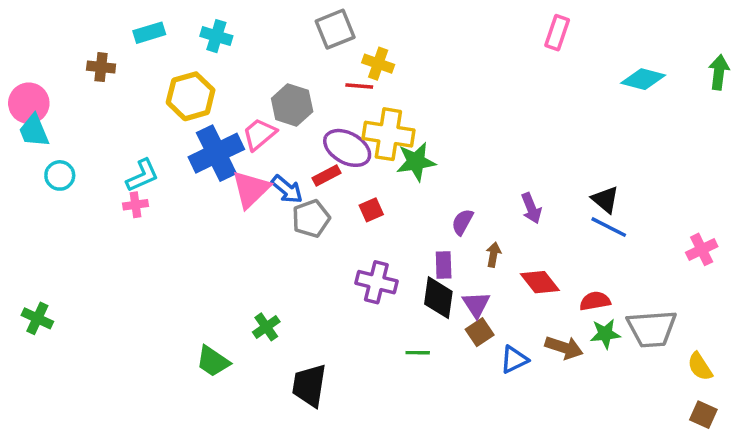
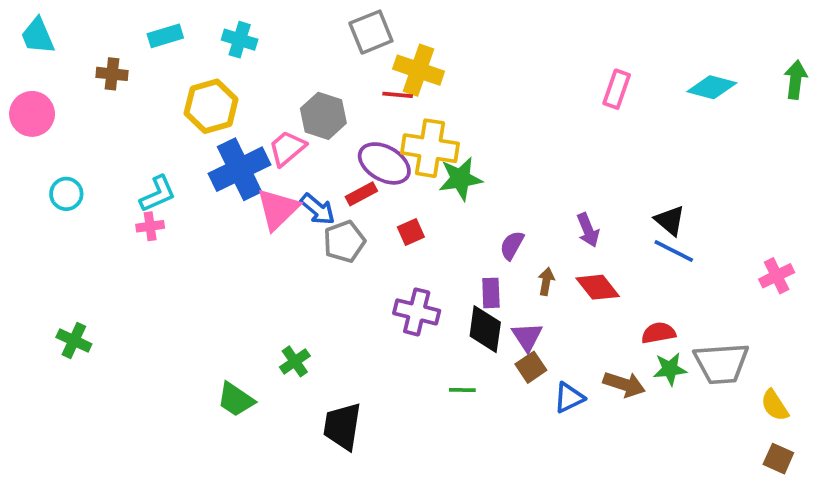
pink rectangle: (557, 33) -> (617, 89), moved
yellow cross: (378, 64) -> (419, 70), size x1.4
cyan trapezoid: (34, 131) -> (38, 36), moved
red diamond: (540, 282) -> (598, 287), moved
green cross: (37, 318) -> (74, 341), moved

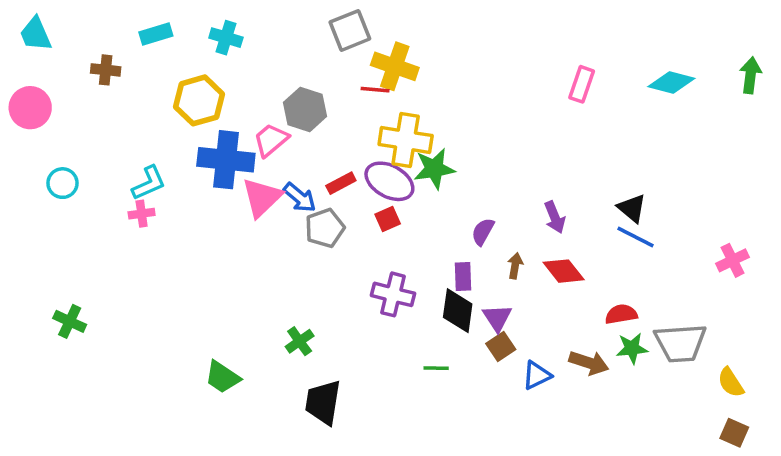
purple ellipse: (384, 163) -> (389, 181), moved
blue cross: (240, 169) -> (226, 160), turned 32
green cross: (295, 361) -> (300, 341), moved

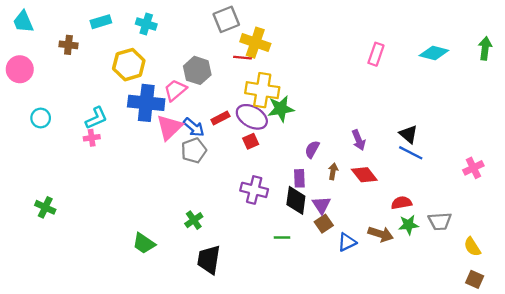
gray pentagon: (325, 228) -> (194, 150), moved
gray trapezoid: (680, 343) -> (440, 221), size x0.7

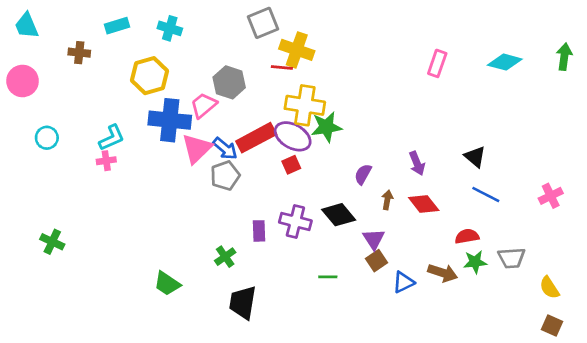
red rectangle: (220, 118) -> (256, 138), size x1.8
blue line: (411, 153) -> (486, 194), moved
purple rectangle: (299, 178) -> (259, 231), moved
black diamond: (296, 200) -> (339, 215), moved, turned -48

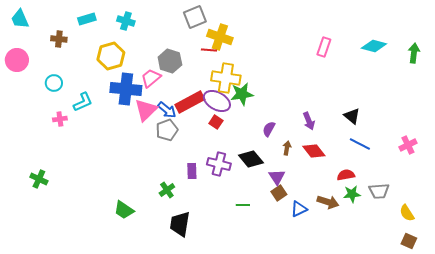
green arrow: (564, 57) -> (414, 53), moved
cyan circle: (47, 138) -> (54, 83), moved
pink cross: (106, 161) -> (60, 119), moved
red square: (291, 165) -> (216, 122), turned -32

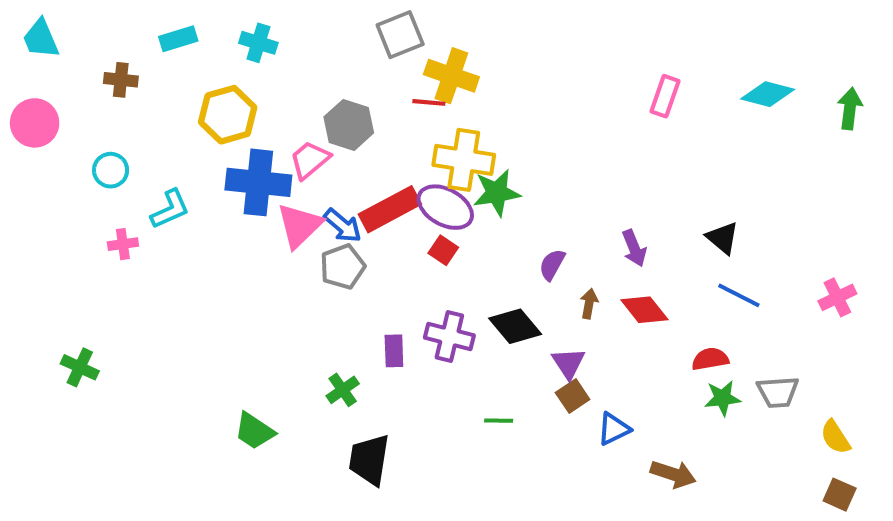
brown arrow: (328, 202) -> (673, 474), moved

